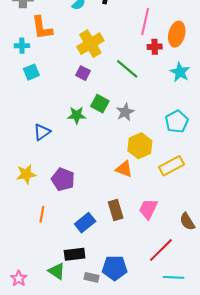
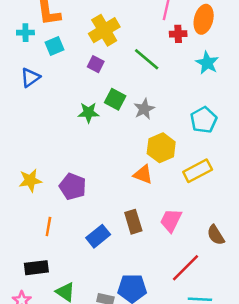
cyan square: (31, 72) -> (55, 46), moved
blue triangle: (42, 132) -> (30, 77), moved
black rectangle: (75, 254) -> (36, 268), moved

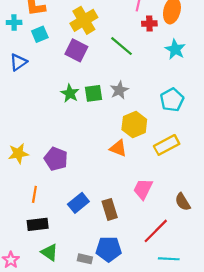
purple square: (96, 64) -> (76, 50), size x1.5
green square: (115, 99) -> (94, 93), moved, turned -36
green star: (88, 113) -> (70, 93), turned 30
brown rectangle: (133, 222) -> (110, 209), moved
black rectangle: (36, 268) -> (38, 224), moved

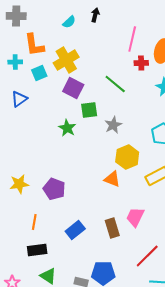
yellow cross: (84, 20) -> (66, 60), moved
green square: (94, 93) -> (89, 110), moved
brown rectangle: (110, 209) -> (112, 228), moved

